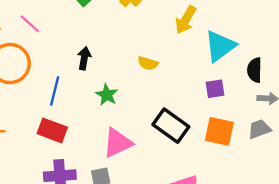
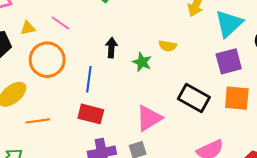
purple square: (215, 89) -> (229, 61), size x1.5
green star: (107, 95) -> (142, 62), moved

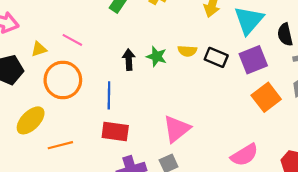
green star: (142, 62) -> (157, 56), moved
black rectangle: (194, 98) -> (216, 57), moved, size x0.7
orange square: (237, 98) -> (266, 97), turned -36

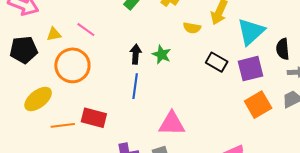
yellow semicircle: (187, 51) -> (192, 28), moved
blue line: (109, 95) -> (135, 86), moved
pink triangle: (177, 129) -> (172, 124), turned 32
red rectangle: (115, 132) -> (94, 118), moved

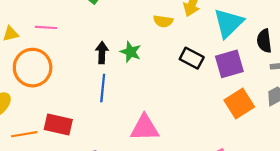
pink line: (86, 30) -> (46, 27), turned -30

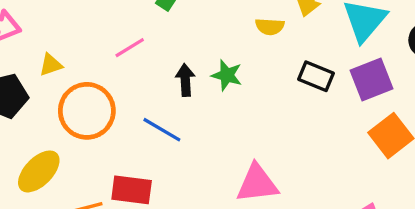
pink line: (46, 27) -> (130, 48), moved, turned -30
blue line: (103, 88) -> (162, 130), moved, turned -60

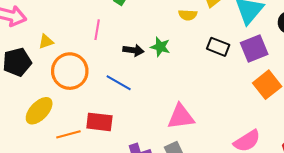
pink line: (130, 48) -> (97, 30), turned -48
black arrow: (185, 80) -> (133, 50), turned 102

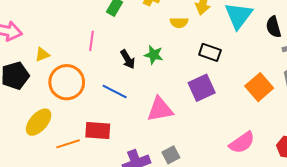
purple square: (254, 49) -> (202, 88), moved
black arrow: (133, 50) -> (128, 59), turned 54
pink triangle: (181, 117) -> (160, 109), moved

